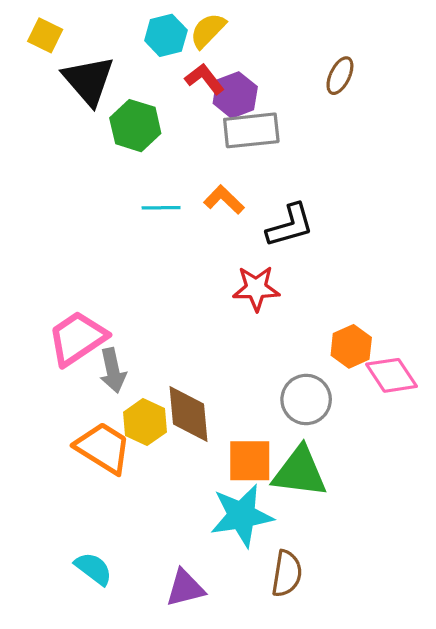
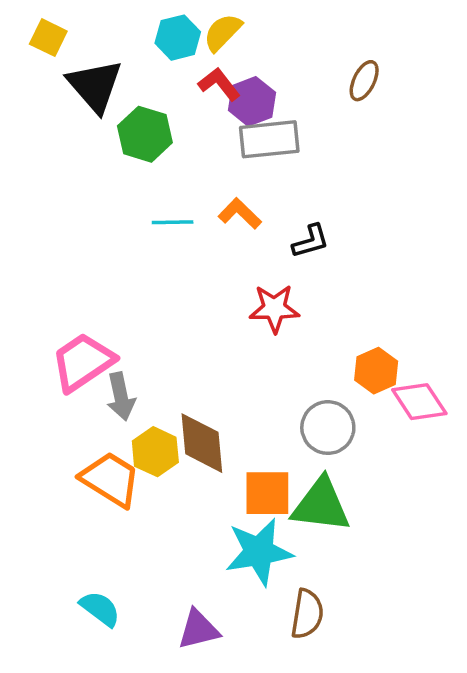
black L-shape: (290, 225) -> (311, 241), size x0.7

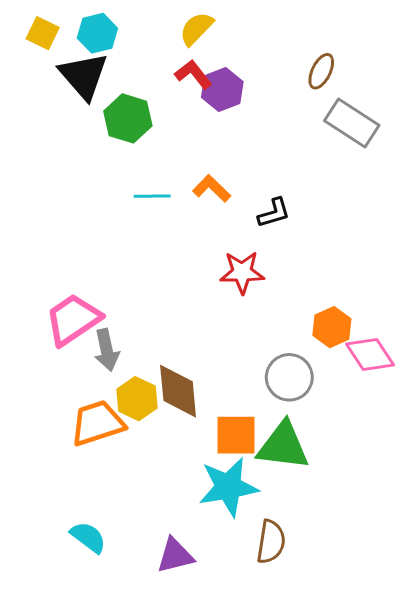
cyan hexagon: (178, 38) -> (97, 33), moved
gray rectangle: (269, 139) -> (352, 123), moved, turned 39
orange trapezoid: (110, 479) -> (97, 423), turned -50

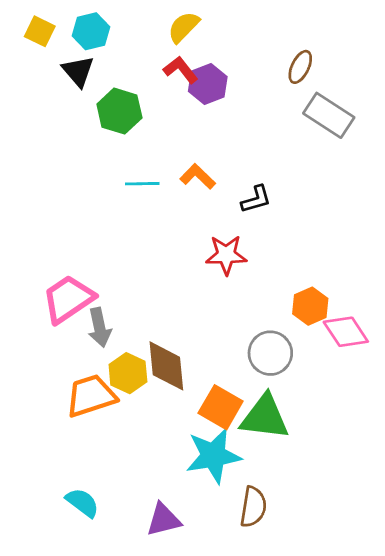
black triangle: (84, 76) -> (78, 71), size x0.7
orange square: (236, 435) -> (221, 407), turned 30

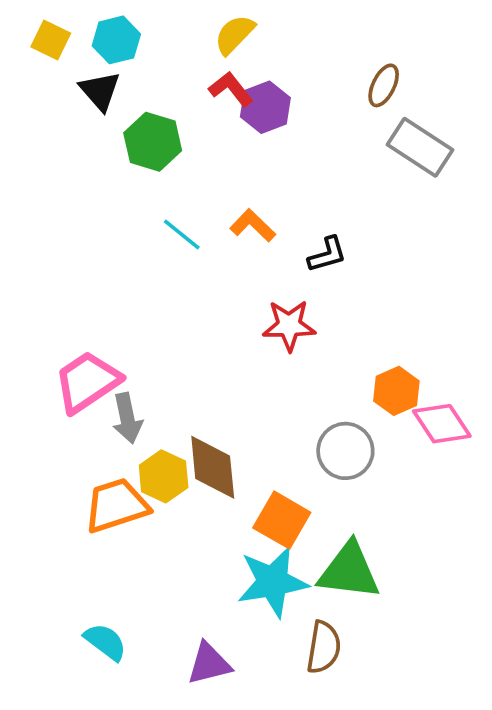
cyan line: (142, 184) -> (182, 235), turned 40
green triangle: (265, 417) -> (349, 571), moved

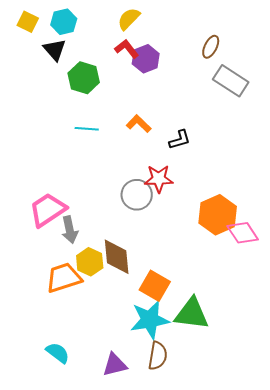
cyan line: (182, 235) -> (87, 129), moved, turned -35
orange hexagon: (396, 391) -> (218, 215), size x1.5
gray circle: (345, 451) -> (137, 195), moved
brown semicircle: (324, 647) -> (158, 356), moved

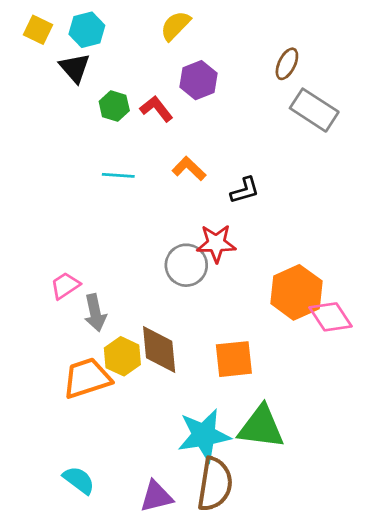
red L-shape: (127, 49) -> (156, 109), moved
green hexagon: (84, 78) -> (114, 106), size x0.7
pink trapezoid: (48, 210) -> (65, 286), size x0.6
orange square: (155, 286) -> (234, 359), moved, turned -36
brown semicircle: (158, 356) -> (215, 484), size x1.4

